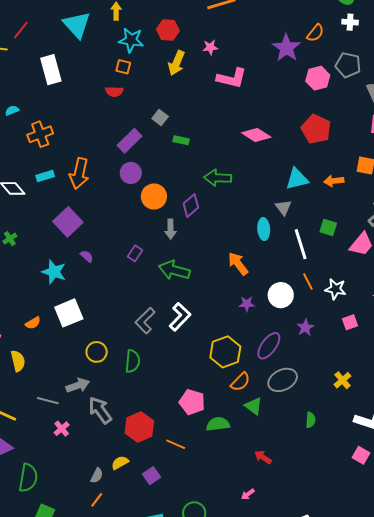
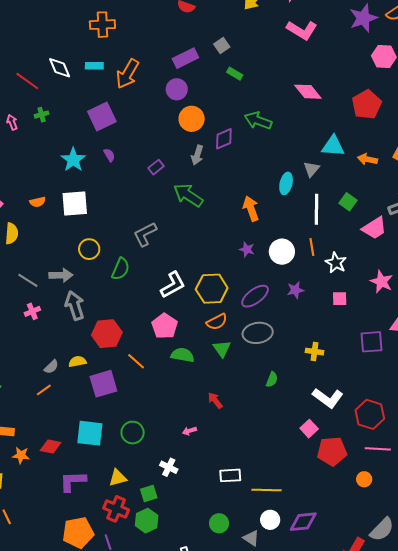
white L-shape: (180, 317) -> (173, 285), moved
yellow cross: (342, 380) -> (314, 352), turned 30
purple square: (151, 476) -> (103, 384), size x1.6

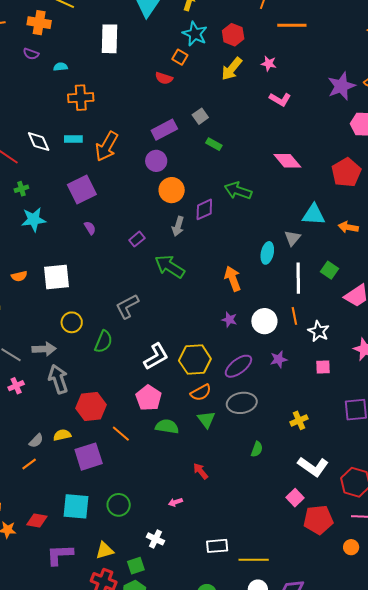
pink L-shape: (302, 30) -> (280, 99), size x0.7
cyan star: (73, 160) -> (34, 220), moved, turned 30
yellow cross: (314, 352) -> (299, 420), turned -30

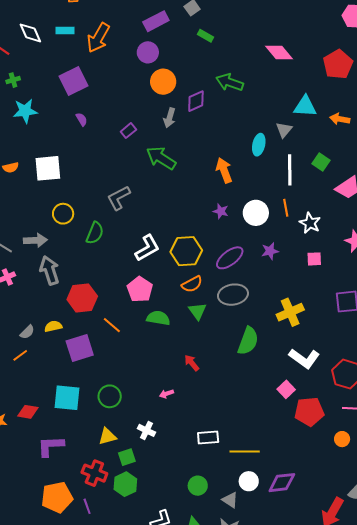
yellow cross: (299, 420) -> (290, 312), size x1.5
green semicircle: (257, 449) -> (248, 341), size x1.8
yellow triangle: (105, 550) -> (107, 436), moved

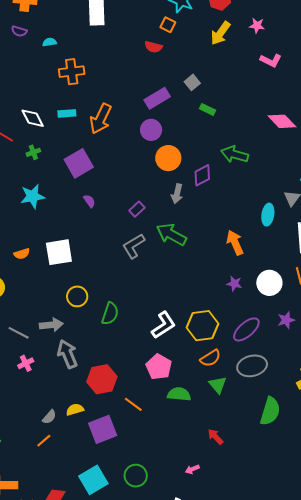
green cross: (13, 80) -> (33, 152), moved
gray L-shape: (119, 198) -> (134, 246), moved
cyan square: (67, 398) -> (93, 480), turned -32

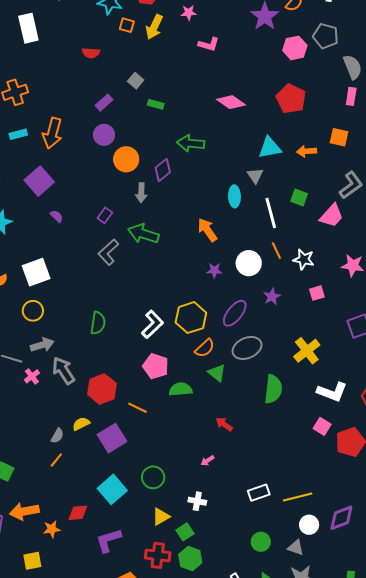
orange square: (168, 25) -> (127, 25), moved
purple rectangle: (157, 98) -> (104, 103), size x0.7
yellow circle: (77, 296) -> (33, 311), moved
pink cross: (26, 363) -> (32, 376), moved

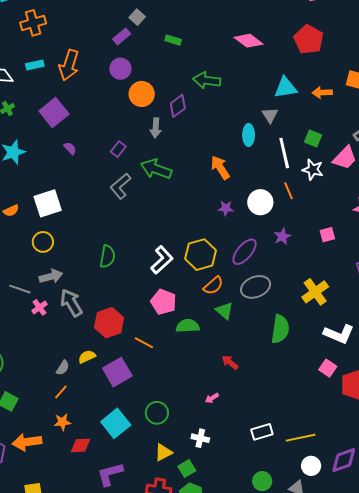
gray square: (136, 81) -> (137, 17), moved
white star: (304, 259) -> (313, 170), moved
orange star: (52, 529) -> (62, 422), moved

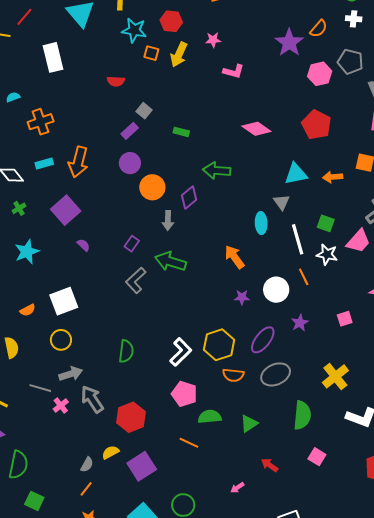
orange semicircle: (213, 286) -> (233, 375), turned 50
green triangle: (224, 311) -> (249, 423), moved, turned 48
orange line: (144, 343) -> (189, 443), moved
red arrow: (230, 362) -> (270, 465), moved
pink square: (328, 368) -> (317, 457), moved

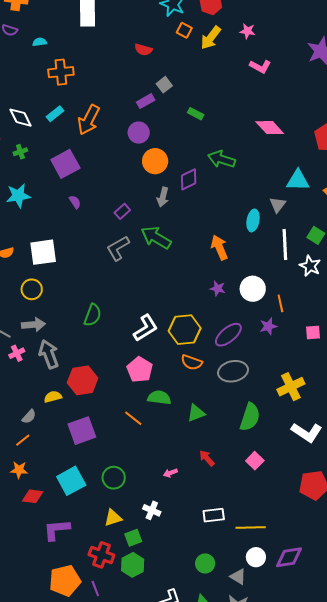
cyan rectangle: (44, 164) -> (55, 114), turned -36
orange line: (304, 277) -> (280, 303), moved
yellow semicircle: (110, 452) -> (53, 397), moved

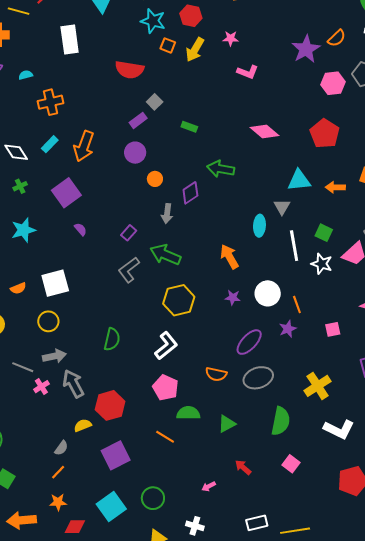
red semicircle: (143, 50) -> (130, 70), size x1.6
orange circle: (155, 161) -> (155, 179), size x0.6
yellow hexagon: (185, 330) -> (179, 300), moved

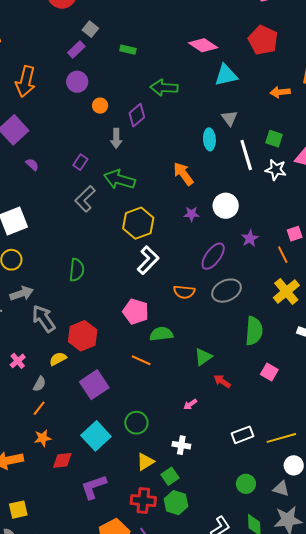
cyan triangle: (299, 180) -> (226, 75), moved
orange line: (297, 305) -> (283, 255), moved
white L-shape: (166, 346) -> (148, 260), moved
pink cross: (41, 387) -> (18, 361), moved
green triangle: (227, 424) -> (203, 357), moved

